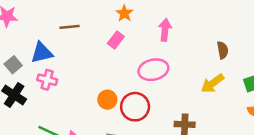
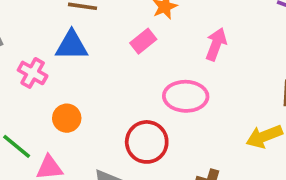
blue triangle: (42, 53) -> (72, 46), moved
orange circle: (107, 100) -> (67, 118), moved

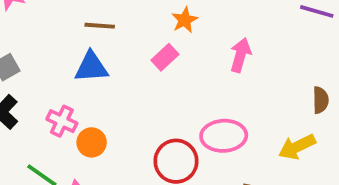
pink cross: (33, 73) -> (62, 121), moved
pink ellipse: (186, 96) -> (224, 136), moved

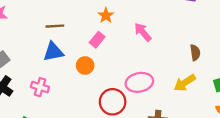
pink arrow: (240, 55) -> (143, 32), turned -48
orange circle: (92, 142) -> (85, 65), moved

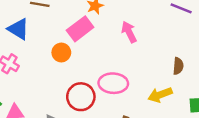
pink rectangle: (97, 40) -> (80, 29), size x1.5
blue triangle: (53, 52) -> (18, 29), moved, turned 30

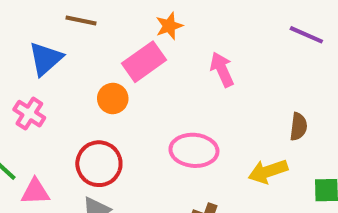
blue triangle: (18, 29) -> (46, 59), turned 45
red circle: (81, 97) -> (99, 164), moved

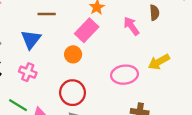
brown semicircle: (298, 127) -> (154, 13), moved
yellow arrow: (268, 171) -> (159, 62), moved

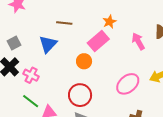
pink cross: (28, 72) -> (31, 75), moved
pink ellipse: (125, 75) -> (128, 84), turned -40

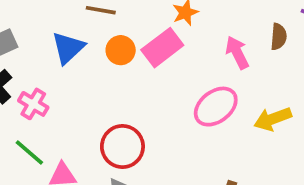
orange circle: (84, 61) -> (121, 50), moved
pink ellipse: (128, 84) -> (216, 107), moved

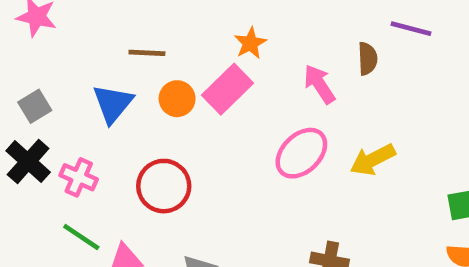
red circle: (122, 146) -> (164, 186), moved

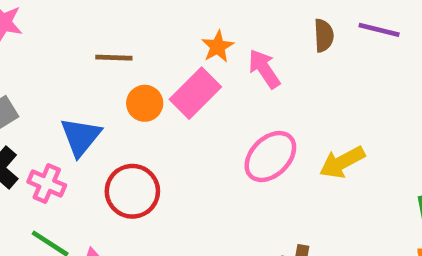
brown semicircle: (368, 59) -> (324, 35), moved
pink arrow: (319, 84) -> (264, 69), moved
blue triangle: (113, 104) -> (81, 137), moved

